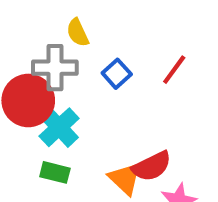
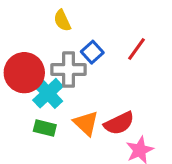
gray cross: (55, 68) -> (69, 70), moved
orange triangle: (125, 179) -> (86, 123), moved

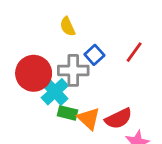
green rectangle: (45, 128) -> (68, 113), moved

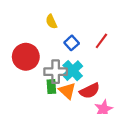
gray cross: (73, 70) -> (56, 72), moved
cyan cross: (55, 92) -> (73, 71), moved
green rectangle: (68, 113) -> (51, 87), turned 72

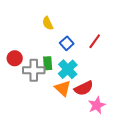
red circle: (26, 57) -> (15, 58), moved, size x0.6
gray cross: (56, 72) -> (34, 70), moved
green rectangle: (51, 87) -> (48, 63), moved

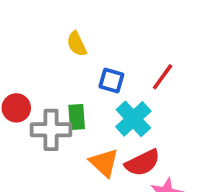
blue square: (67, 43) -> (111, 80), turned -32
cyan cross: (68, 69) -> (133, 119), moved

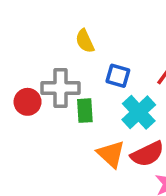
gray cross: (51, 130) -> (61, 88), moved

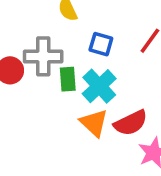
cyan cross: (139, 112) -> (99, 86), moved

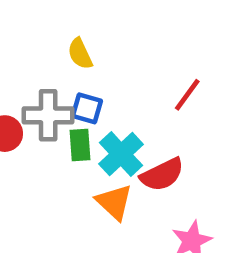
blue square: (101, 44) -> (87, 108), moved
red semicircle: (131, 123) -> (162, 175), moved

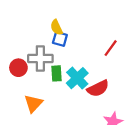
blue square: (87, 108) -> (60, 39), moved
orange triangle: (114, 202) -> (33, 103), moved, turned 30

